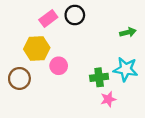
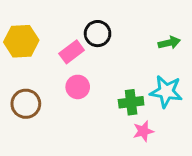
black circle: (75, 15) -> (98, 34), moved
pink rectangle: (48, 18) -> (72, 52), moved
yellow hexagon: (37, 48) -> (21, 41), moved

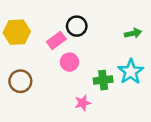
pink circle: (78, 87) -> (70, 62), moved
cyan star: (166, 92) -> (131, 72), turned 30
pink star: (143, 131) -> (83, 103), moved

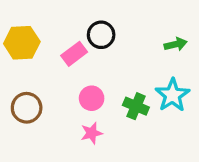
pink circle: (70, 62) -> (92, 98), moved
green cross: (103, 80) -> (136, 106), turned 30
pink star: (83, 103) -> (92, 133), moved

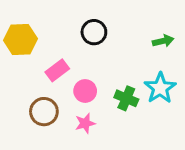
pink rectangle: (74, 54) -> (57, 70), moved
brown circle: (27, 108) -> (44, 112), moved

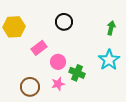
green arrow: (163, 41) -> (111, 28), turned -64
green cross: (126, 98) -> (77, 73), moved
brown circle: (44, 112) -> (30, 87), moved

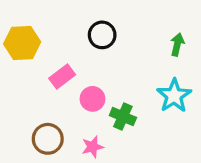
pink star: (58, 84) -> (93, 147), moved

